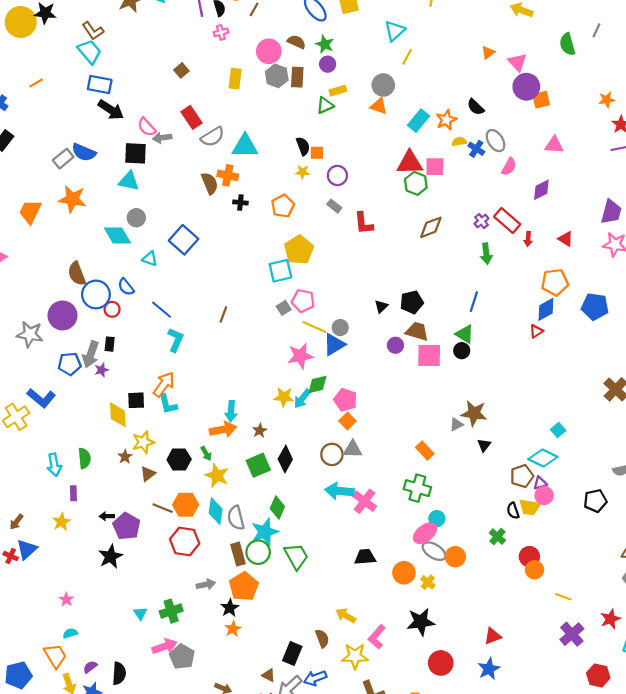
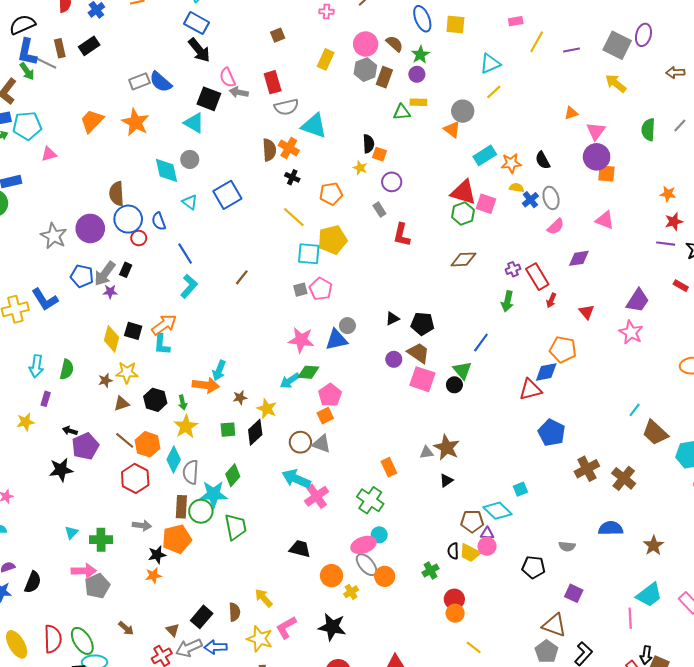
blue pentagon: (595, 307) -> (552, 433), moved
yellow line: (314, 327) -> (294, 217), moved
red triangle: (536, 331) -> (530, 390), size x1.6
yellow star: (284, 397) -> (267, 409), moved
green square: (258, 465) -> (228, 430), size x0.7

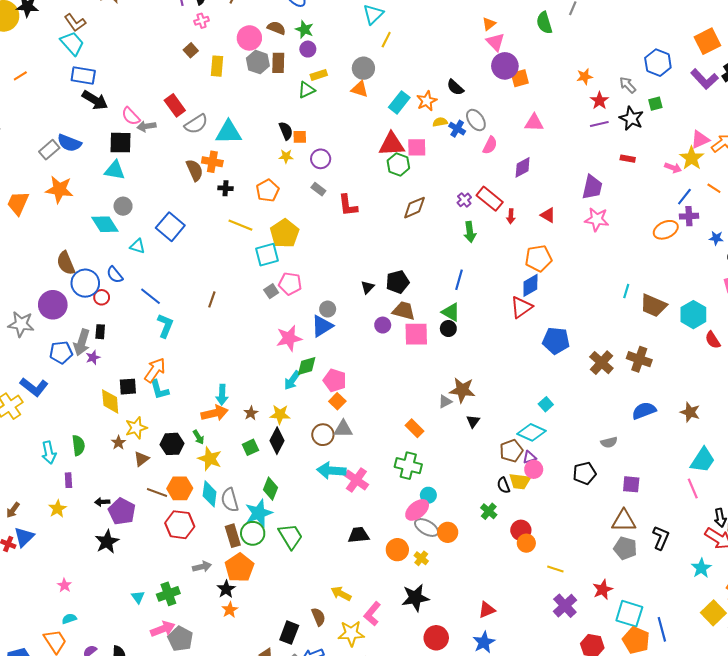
brown square: (278, 35) -> (191, 50), moved
orange triangle: (571, 113) -> (489, 24), moved

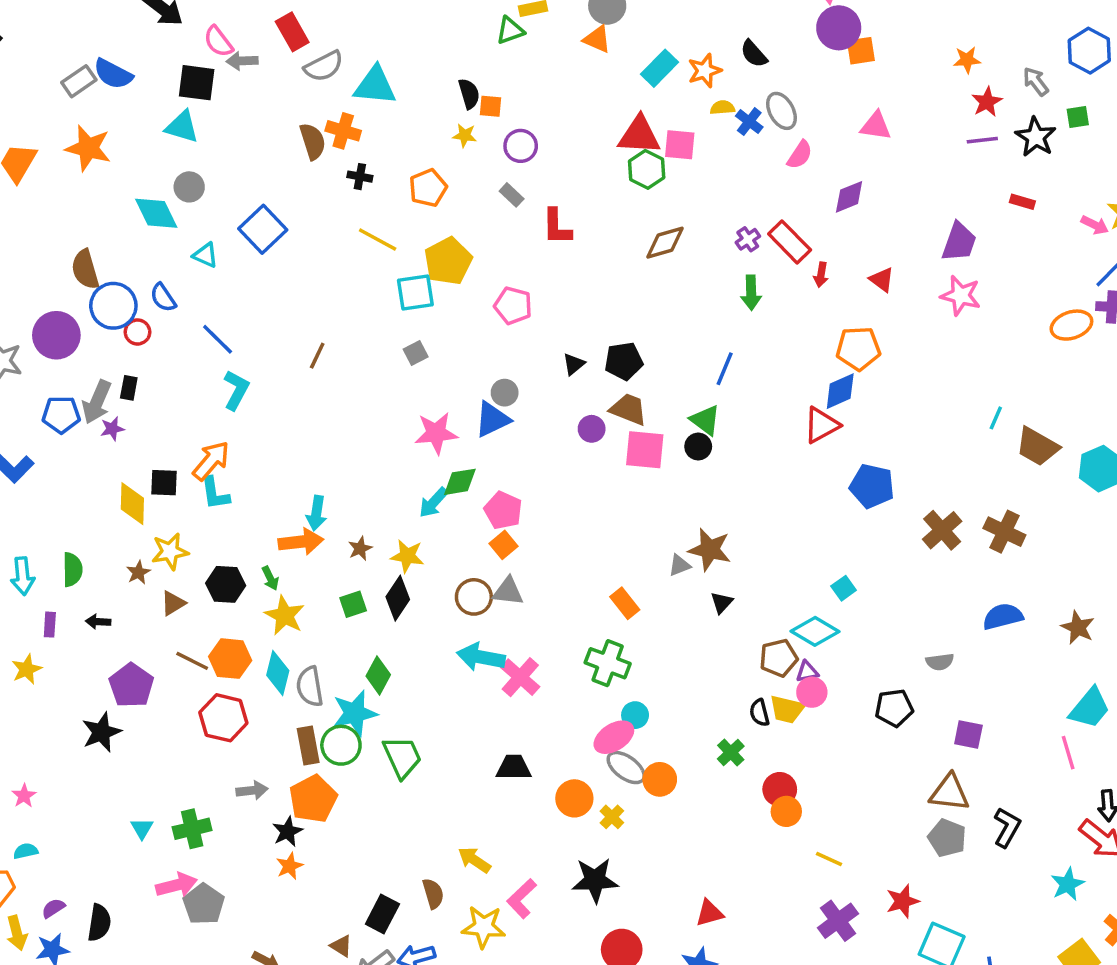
pink pentagon: (290, 284) -> (513, 306), moved
black arrow: (102, 502) -> (98, 622), moved

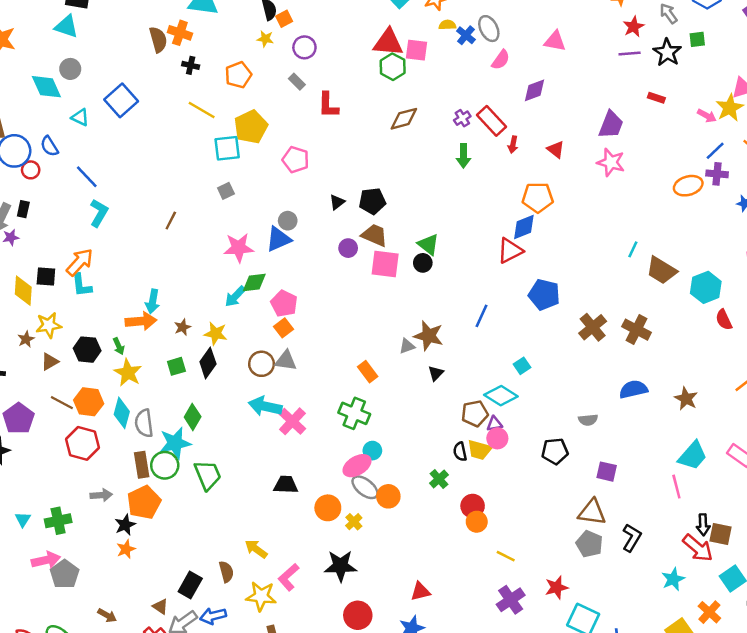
orange square: (491, 106) -> (284, 19), turned -35
brown line: (317, 356) -> (171, 220), moved
blue line: (725, 369) -> (482, 316), moved

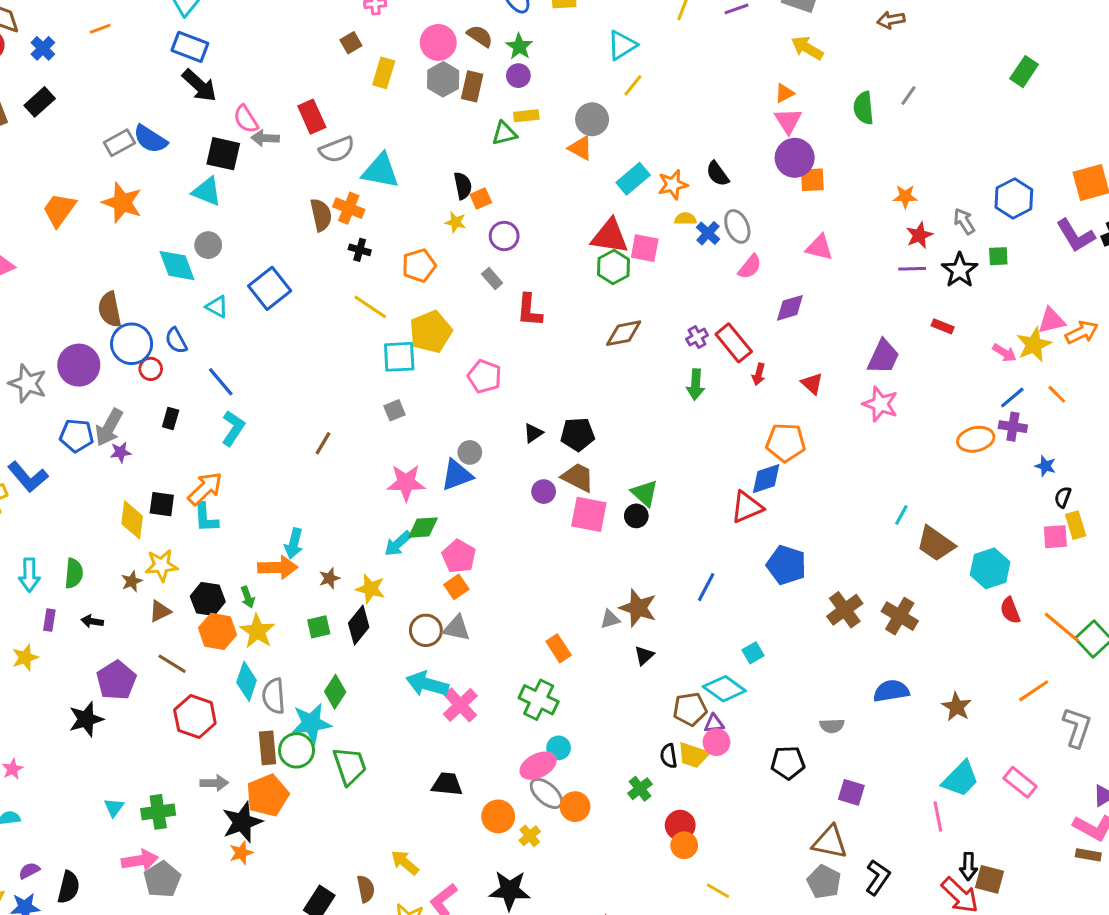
black rectangle: (23, 209) -> (171, 419), moved
orange hexagon: (89, 402) -> (218, 631), moved
black star: (125, 525) -> (242, 822), size x1.5

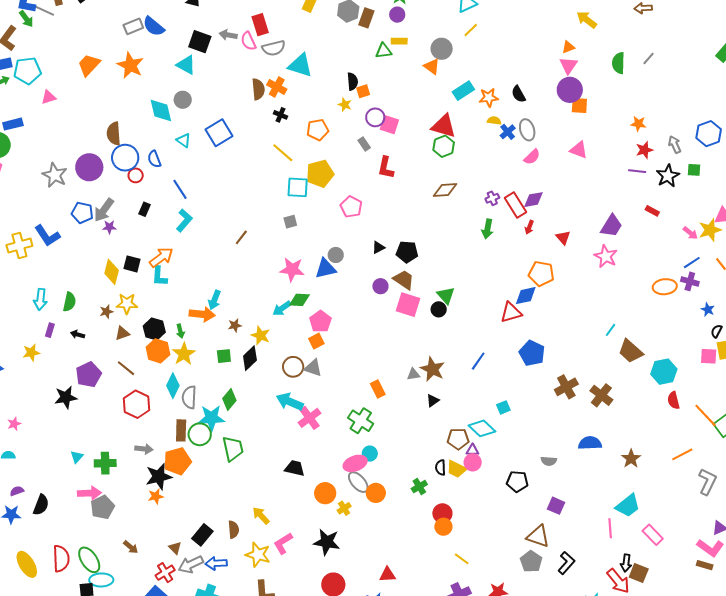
pink semicircle: (246, 119) -> (248, 41), moved
pink square: (645, 248) -> (389, 125), moved
purple diamond: (790, 308) -> (534, 200), moved
pink rectangle: (1020, 782) -> (653, 535), moved

